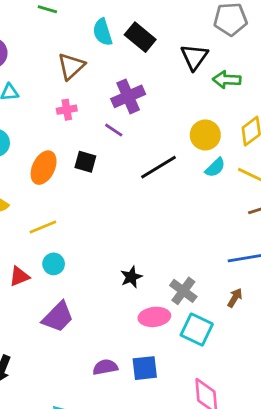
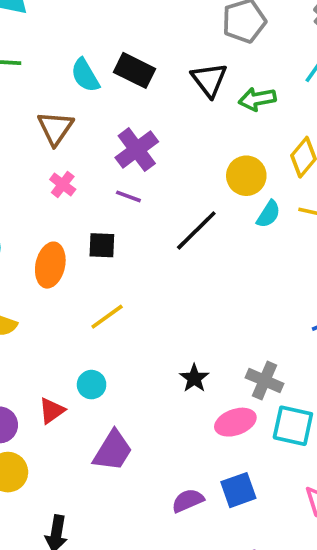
pink cross: (67, 110) -> (63, 184), turned -30
yellow line: (43, 227) -> (107, 317), moved

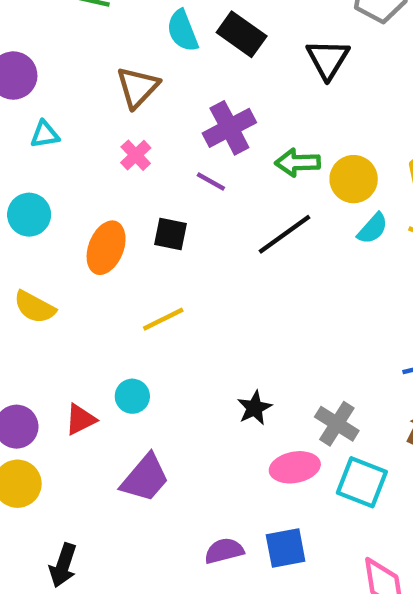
green arrow: (257, 99) -> (298, 163), moved

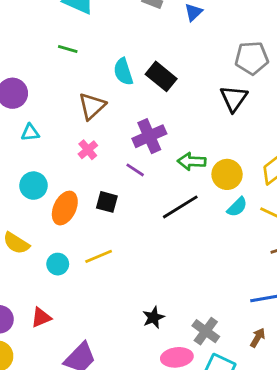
black triangle: (328, 59) -> (234, 98), moved
cyan circle: (29, 215) -> (33, 186), moved
cyan circle: (132, 396) -> (58, 264), moved

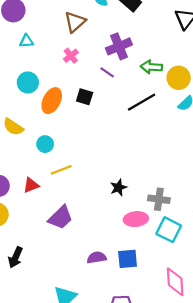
yellow line: (99, 256) -> (61, 170), moved
gray cross: (206, 331) -> (159, 199), turned -30

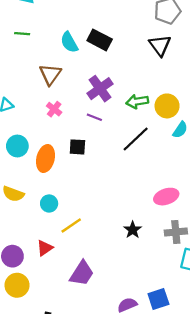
pink ellipse: (136, 219) -> (166, 197), moved

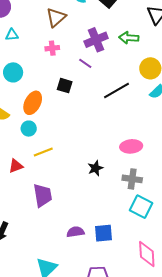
green arrow: (137, 101) -> (129, 38), moved
pink cross: (54, 109) -> (52, 48), turned 32
orange ellipse: (46, 158) -> (33, 103), moved
purple trapezoid: (82, 273) -> (43, 195), turned -55

